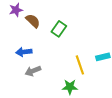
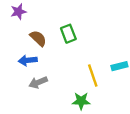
brown semicircle: (33, 21) -> (38, 38), moved
green rectangle: (59, 29) -> (68, 34), turned -56

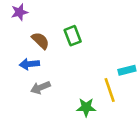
yellow line: (93, 75) -> (110, 90), moved

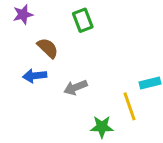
green rectangle: (73, 36) -> (83, 20), moved
gray arrow: (40, 88) -> (76, 87), moved

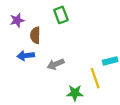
purple star: (23, 14) -> (17, 20), moved
brown semicircle: (48, 48) -> (35, 35), turned -133

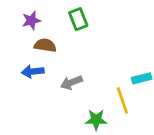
purple star: (17, 20) -> (31, 21), moved
brown semicircle: (35, 35) -> (45, 45), turned 98

